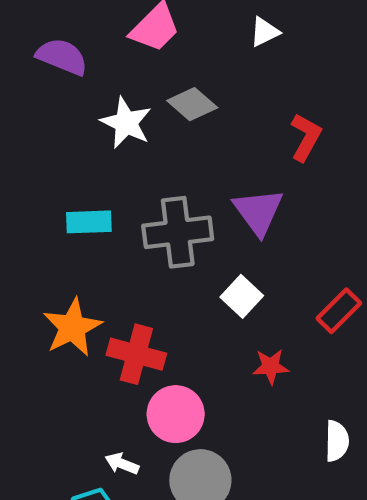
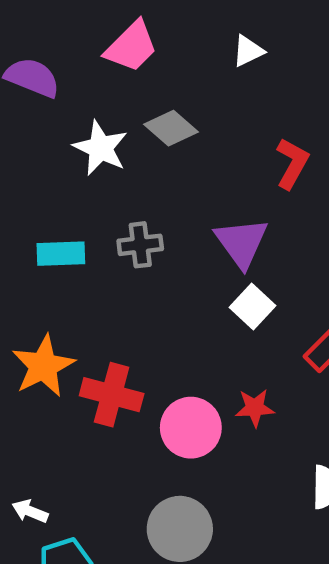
gray cross: (178, 232) -> (140, 245), moved, size x0.6
white square: (242, 296) -> (252, 307), moved
pink circle: (176, 414) -> (191, 428), moved
white arrow: (122, 464) -> (30, 511), moved

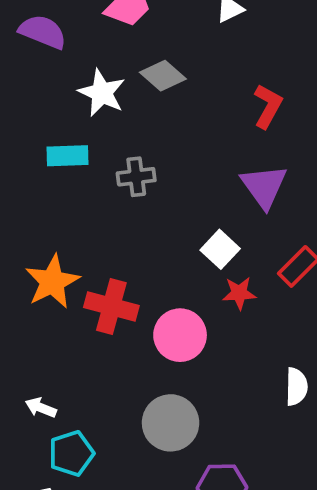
purple triangle: (241, 243) -> (264, 186), moved
cyan rectangle: (61, 254) -> (67, 156), moved
white square: (252, 307) -> (220, 249), moved
red star: (255, 408) -> (239, 293), moved

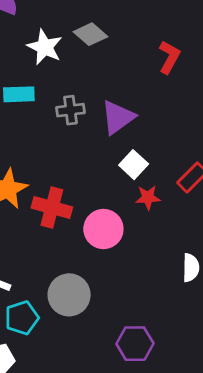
purple triangle: (264, 186) -> (118, 117), moved, turned 30
gray circle: (171, 423) -> (69, 295), moved

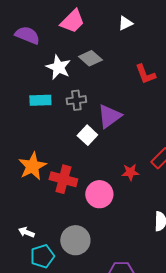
red L-shape: (169, 57) -> (145, 74), turned 130
gray cross: (70, 110) -> (76, 100), moved
white square: (134, 165) -> (87, 135), moved

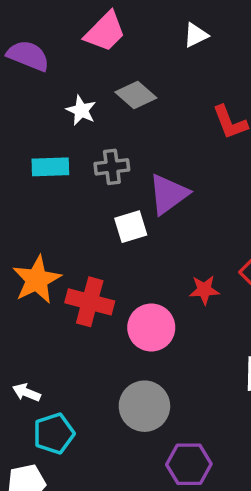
white star: (58, 67) -> (81, 110), size x0.7
white square: (87, 135) -> (131, 227), turned 30
gray circle: (75, 240) -> (144, 406), moved

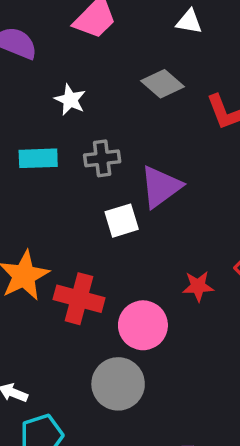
white triangle: (196, 35) -> (189, 22), turned 36
gray diamond: (136, 95) -> (162, 84), moved
gray circle: (144, 406) -> (118, 384), moved

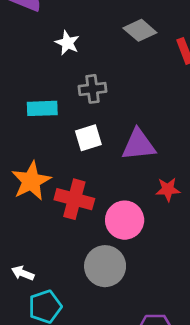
cyan rectangle: (38, 158) -> (42, 108), moved
purple triangle: (161, 187) -> (139, 145), moved, turned 30
white square: (122, 221) -> (88, 138), moved

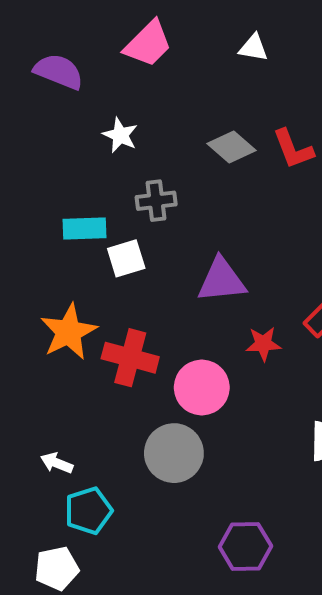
gray diamond: (140, 30) -> (232, 147), moved
white square: (88, 138) -> (126, 258), moved

